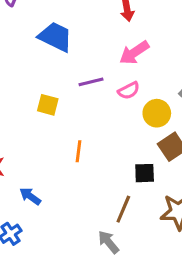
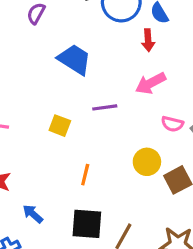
pink semicircle: (129, 91) -> (172, 124), moved, turned 35
yellow circle: (157, 113) -> (147, 162), moved
black square: (145, 173) -> (87, 224), moved, size x1.5

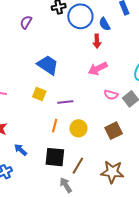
blue trapezoid: (74, 59) -> (48, 65), moved
purple line: (105, 107) -> (65, 102), moved
yellow circle: (147, 162) -> (78, 128), moved

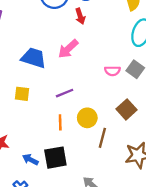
pink arrow: (98, 69) -> (68, 49), moved
yellow square: (39, 94) -> (22, 94), moved
black square: (55, 157) -> (55, 158), moved
brown line: (78, 166) -> (102, 138), moved

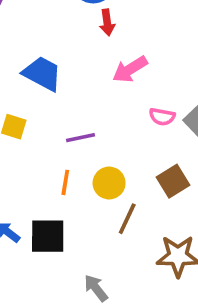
red arrow: (80, 16) -> (107, 22), moved
pink arrow: (68, 49) -> (130, 69), moved

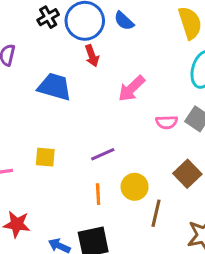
red arrow: (107, 22) -> (92, 56), moved
blue trapezoid: (42, 74) -> (54, 87), moved

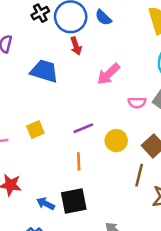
yellow square: (45, 157) -> (35, 130), turned -30
yellow circle: (135, 187) -> (116, 141), moved
brown line: (156, 213) -> (139, 175), moved

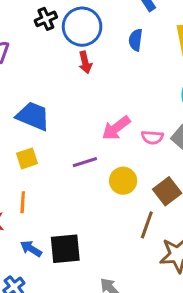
blue semicircle: (103, 18) -> (136, 40), moved, turned 48
blue trapezoid: (44, 71) -> (33, 116), moved
pink arrow: (108, 74) -> (116, 128), moved
orange line: (79, 161) -> (23, 202), moved

